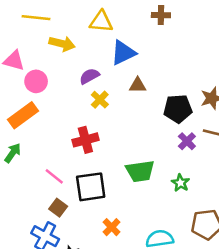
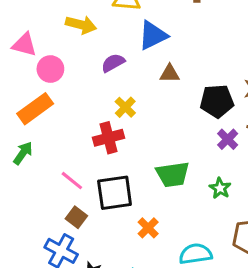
yellow cross: (100, 100) -> (125, 107), moved
orange cross: (112, 227) -> (148, 228), moved

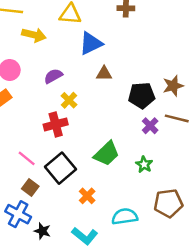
purple semicircle: (113, 63) -> (53, 76), moved
green trapezoid: (173, 174) -> (107, 154), turned -36
black square: (115, 193) -> (61, 168), turned -32

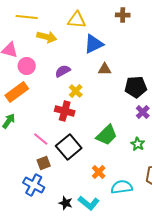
red cross: (56, 124) -> (65, 111), turned 30
brown square: (30, 187) -> (44, 163), turned 32
orange cross: (87, 196) -> (99, 172), moved
black star: (42, 231) -> (66, 203), moved

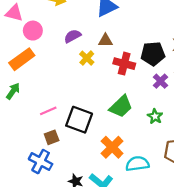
brown triangle: (105, 69) -> (105, 40), moved
red cross: (65, 111) -> (124, 64), moved
pink line: (41, 139) -> (48, 111), turned -63
black square: (69, 147) -> (79, 120), turned -30
orange cross: (99, 172) -> (112, 147), size x1.5

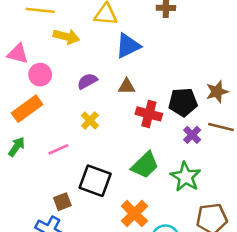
yellow cross: (87, 58) -> (90, 120), moved
pink line: (48, 111) -> (58, 149), moved
green star: (155, 116) -> (186, 177), size x1.6

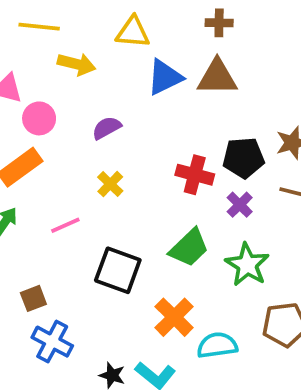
brown triangle: (127, 86) -> (217, 77), moved, size x1.6
purple cross: (192, 135) -> (240, 205), moved
brown square: (62, 202) -> (33, 298), moved

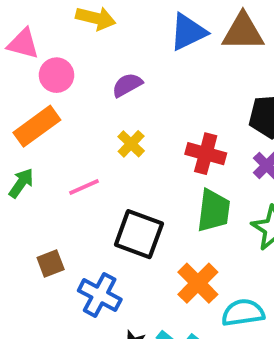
red cross: (195, 175) -> (206, 154), moved
green trapezoid: (189, 248) -> (214, 211), turned -39
blue cross: (52, 342) -> (100, 295), moved

